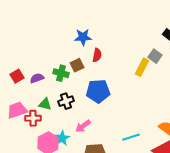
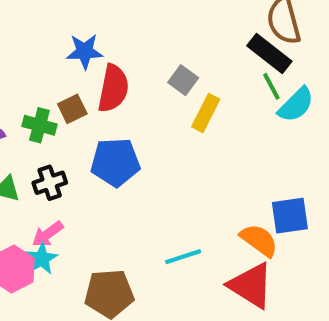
red semicircle: (97, 55) -> (113, 88), size x1.6
gray square: (155, 56) -> (183, 80), moved
pink arrow: (83, 126) -> (48, 234), moved

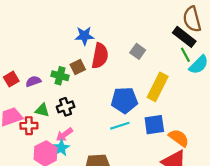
yellow rectangle: (206, 113) -> (158, 87), moved, size x1.4
blue pentagon: (115, 162) -> (124, 100), moved
blue square: (290, 216) -> (154, 125), moved
cyan line: (183, 257) -> (120, 126), moved

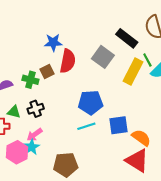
black rectangle: (184, 37) -> (127, 38), moved
gray square: (138, 51) -> (103, 57), size x1.5
yellow rectangle: (158, 87) -> (133, 71), moved

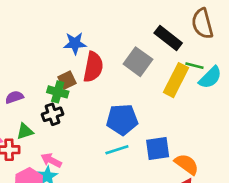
green line: (147, 60) -> (194, 66), turned -48
green cross: (30, 80) -> (58, 92), moved
black cross: (36, 109) -> (52, 114), moved
green triangle: (14, 112) -> (25, 131), turned -32
pink arrow: (35, 135) -> (51, 160), turned 63

